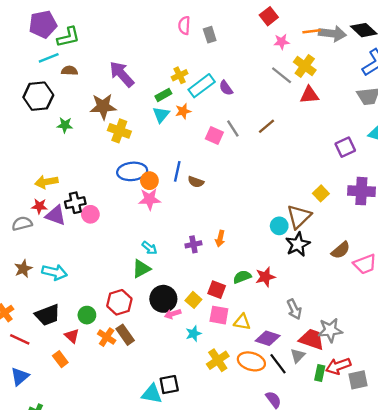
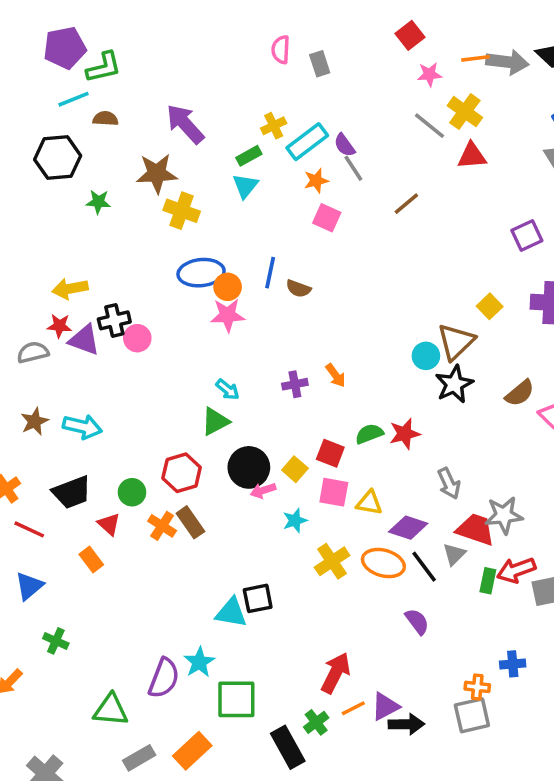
orange star: (183, 111) -> (316, 181), moved
gray line: (233, 129) -> (353, 168), moved
orange arrow: (220, 239) -> (336, 375), turned -49

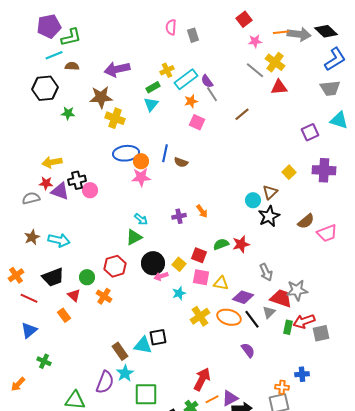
purple arrow: (185, 124) -> (117, 69), turned -60
brown triangle: (456, 342) -> (270, 192), size x0.7
brown rectangle: (190, 522) -> (120, 351), moved

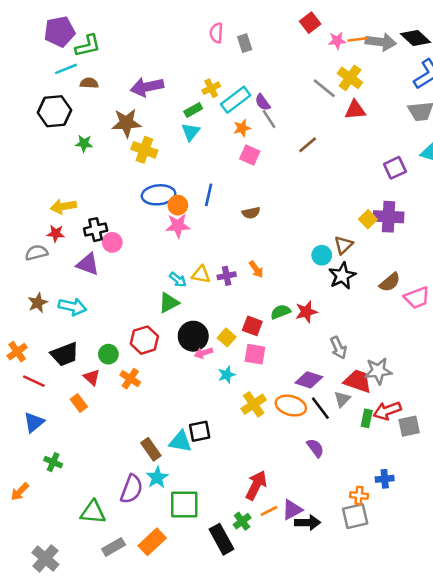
pink star: (255, 41) -> (337, 41), moved
brown semicircle: (181, 162) -> (251, 213), moved, turned -32
purple cross: (324, 170) -> (389, 217), moved
purple triangle: (60, 191) -> (88, 264), moved
yellow triangle: (221, 283) -> (201, 275), moved

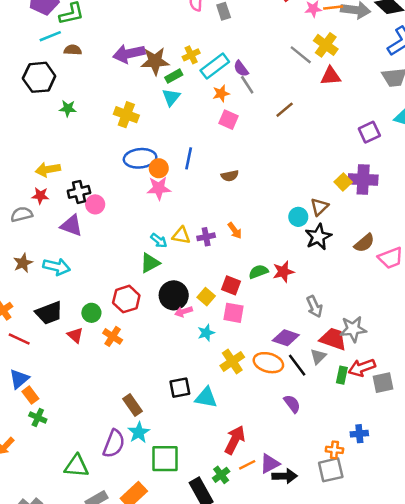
brown star: (126, 123) -> (155, 61), moved
orange rectangle: (79, 403) -> (30, 395), moved
cyan triangle: (180, 442) -> (206, 398), moved

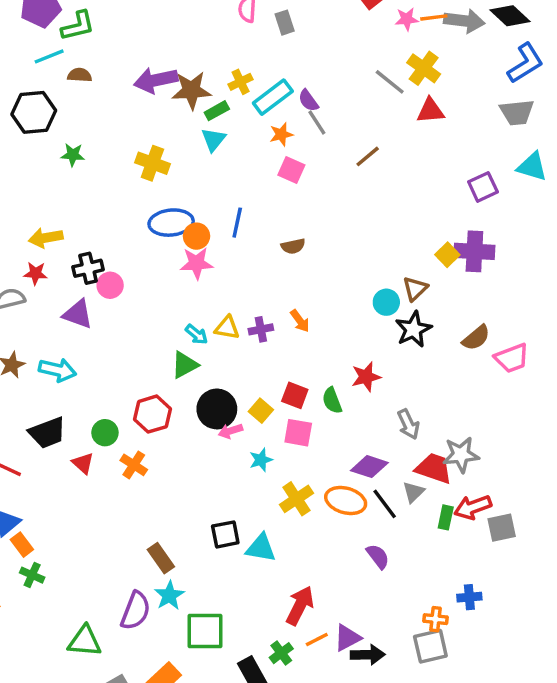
green semicircle: (258, 272) -> (332, 400), moved, turned -90

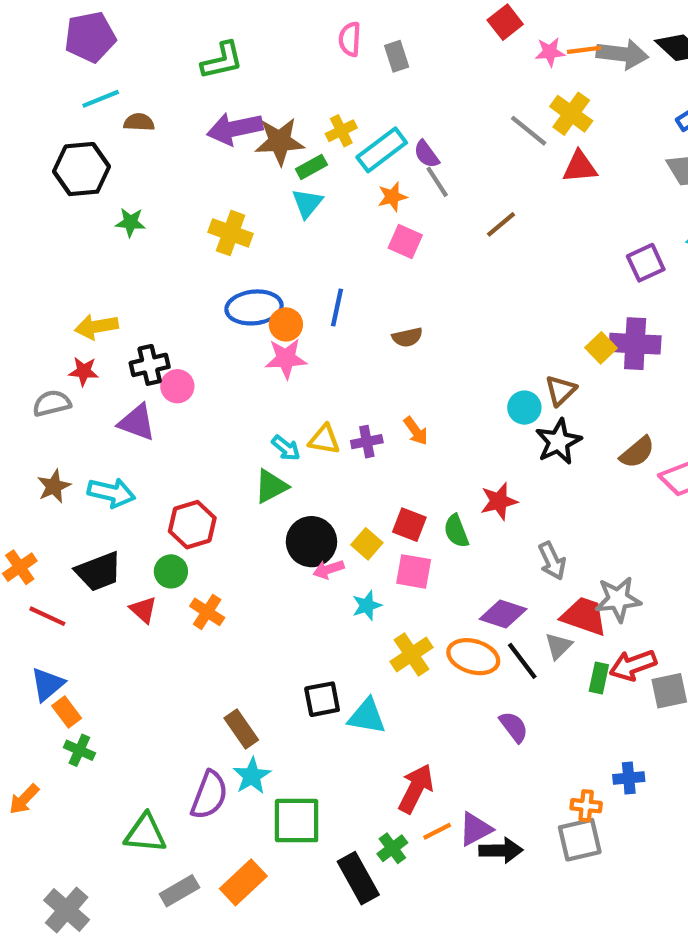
green L-shape: (78, 26) -> (222, 60), moved
red hexagon: (152, 414) -> (192, 525), moved

